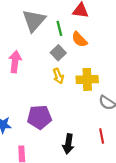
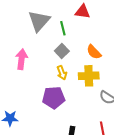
orange semicircle: (79, 39) -> (94, 52), moved
purple pentagon: (39, 117) -> (54, 98), moved

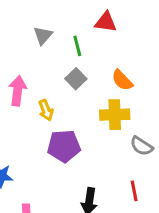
gray triangle: (39, 21) -> (43, 35), size x0.6
yellow arrow: (62, 73) -> (46, 110), moved

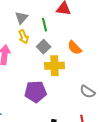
yellow arrow: (46, 110) -> (24, 37), moved
yellow cross: (115, 115) -> (55, 66), moved

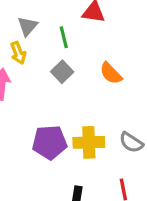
yellow arrow: (24, 37) -> (18, 53), moved
yellow cross: (55, 66) -> (89, 142), moved

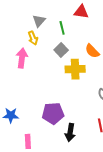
purple pentagon: (50, 142) -> (53, 113), moved
yellow cross: (89, 142) -> (75, 69), moved

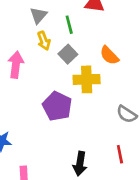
yellow arrow: (33, 38) -> (44, 41), moved
purple pentagon: (53, 113) -> (57, 106), moved, turned 30

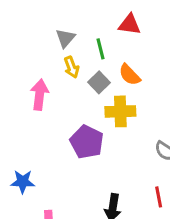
orange semicircle: (109, 55) -> (130, 75), moved

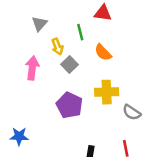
gray triangle: (65, 38) -> (39, 24), moved
gray square: (99, 82) -> (69, 64), moved
yellow cross: (120, 111) -> (107, 92), moved

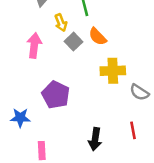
orange semicircle: (103, 52) -> (98, 37), moved
purple pentagon: (69, 105) -> (56, 95), moved

